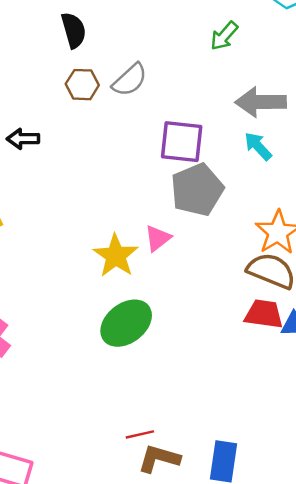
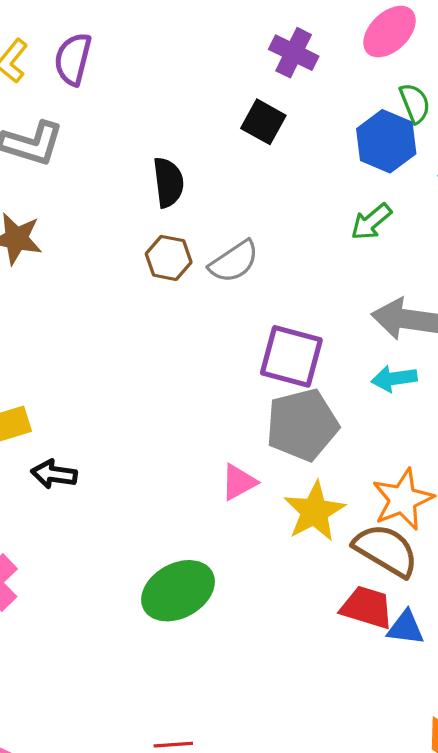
black arrow: (23, 139) -> (54, 474), moved
cyan arrow: (258, 146) -> (394, 379), turned -64
yellow star: (116, 256) -> (314, 511), moved

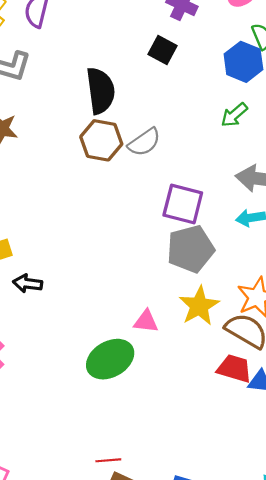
black semicircle: (168, 182) -> (101, 91), size x1.4
brown hexagon: (169, 258) -> (101, 140), size x1.4
pink triangle: (239, 482) -> (146, 321), moved, turned 36

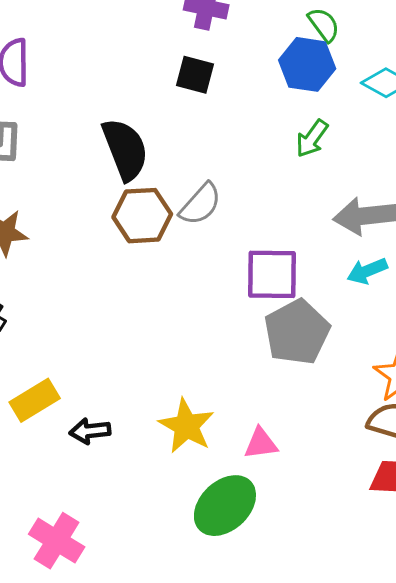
yellow star: (199, 306) -> (186, 426), moved

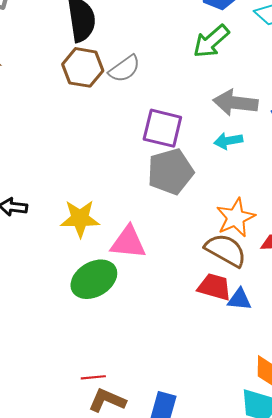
green arrow: (312, 138) -> (211, 41), size x1.4
yellow star: (186, 426) -> (80, 219), turned 30
pink triangle: (261, 444) -> (128, 242), size x1.5

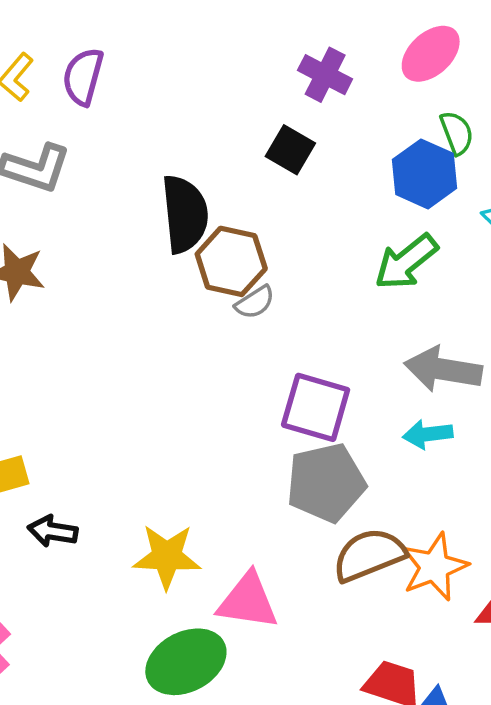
brown hexagon: (83, 67) -> (231, 261), moved
gray semicircle: (124, 69) -> (255, 302), size x0.7
brown semicircle: (226, 250) -> (369, 555), moved, turned -54

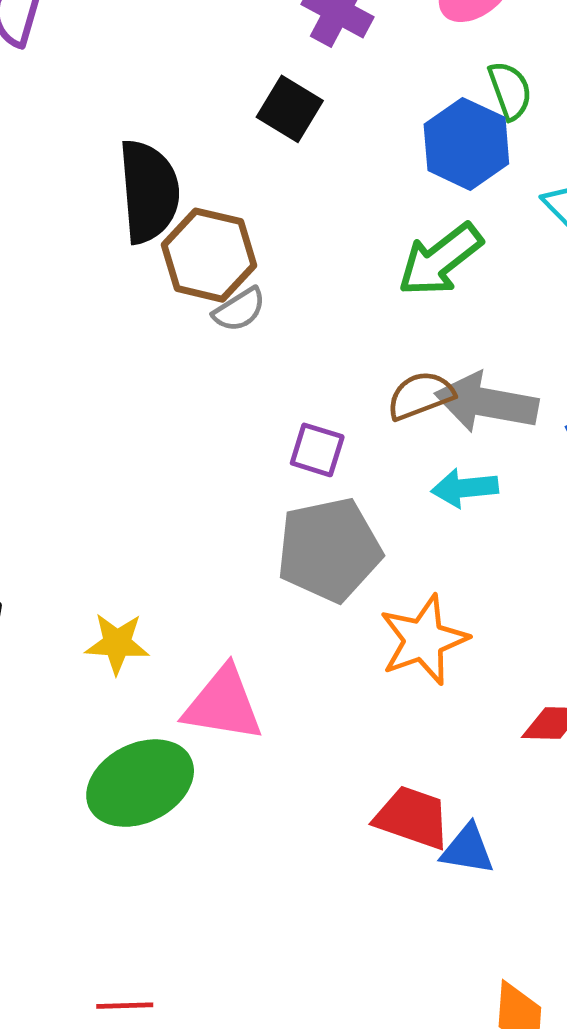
purple square: (316, 407) -> (317, 450), size x0.6
brown semicircle: (369, 555) -> (421, 396), moved, size x0.7
yellow star: (167, 556) -> (117, 643), size x0.7
orange star: (434, 567) -> (424, 640), moved

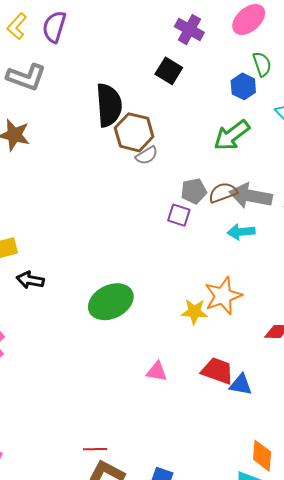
blue hexagon: (466, 144) -> (243, 86), size x0.7
gray pentagon: (329, 550) -> (194, 191), moved, size x0.6
yellow star: (117, 643) -> (194, 312), moved
pink triangle: (223, 704) -> (157, 372), moved, size x0.6
green ellipse: (140, 783) -> (111, 302), moved

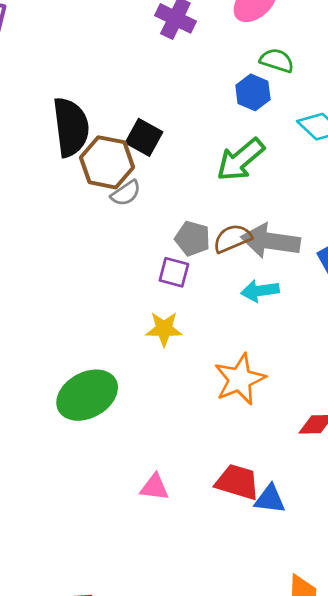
green semicircle: (262, 64) -> (277, 60), turned -50
black square: (169, 71) -> (144, 137), moved
gray pentagon: (194, 191) -> (193, 238), turned 30
yellow star: (194, 312) -> (164, 329), moved

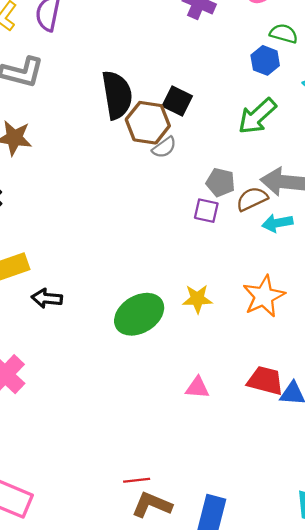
brown semicircle: (232, 238) -> (252, 199), moved
yellow star: (164, 329) -> (197, 299), moved

